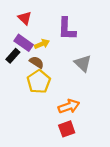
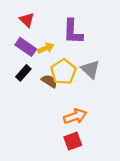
black rectangle: (13, 56) -> (23, 73), moved
brown semicircle: (37, 62) -> (49, 81), moved
yellow pentagon: (39, 82) -> (63, 72), moved

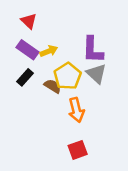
purple L-shape: (73, 32) -> (93, 50), moved
orange arrow: (75, 116) -> (76, 110), moved, turned 95

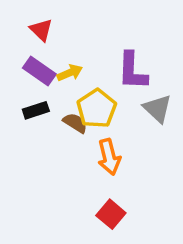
gray triangle: (96, 74) -> (157, 109), moved
black rectangle: (25, 77) -> (36, 110), turned 30
red square: (78, 150) -> (111, 214), turned -30

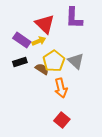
red triangle: (41, 30) -> (45, 24), moved, size x1.5
purple L-shape: (132, 71) -> (74, 18), moved
gray triangle: (157, 109) -> (76, 61), moved

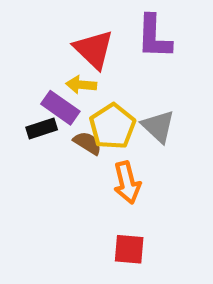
purple rectangle: (22, 40) -> (60, 108), moved
yellow arrow: (39, 41) -> (81, 85), turned -152
red square: (62, 120) -> (129, 249), turned -35

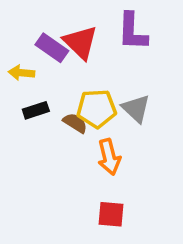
yellow arrow: (81, 85) -> (21, 73), moved
purple rectangle: (60, 108) -> (52, 48), moved
yellow pentagon: (112, 126) -> (97, 109), turned 30

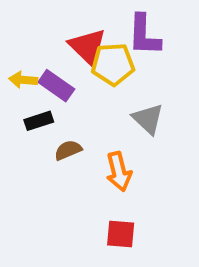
purple rectangle: (52, 48) -> (56, 86), moved
yellow pentagon: (97, 109) -> (113, 64), moved
brown semicircle: (75, 123) -> (68, 150), moved, turned -55

